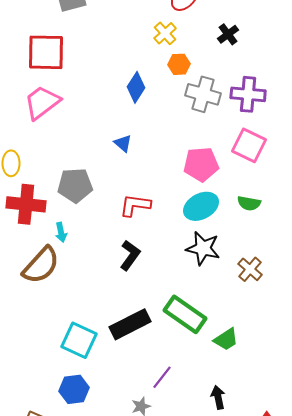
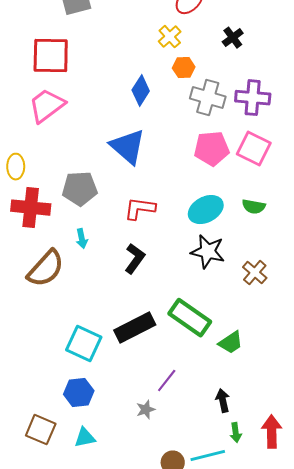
blue triangle: (123, 143) -> (128, 147), size x2.0
pink pentagon: (201, 164) -> (212, 149), moved
cyan arrow: (61, 232) -> (82, 239), moved

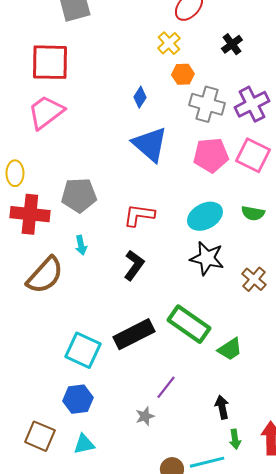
blue diamond: (141, 91) -> (140, 97), size x0.7
purple cross: (253, 98) -> (252, 104), turned -32
blue triangle: (128, 147) -> (150, 144), moved

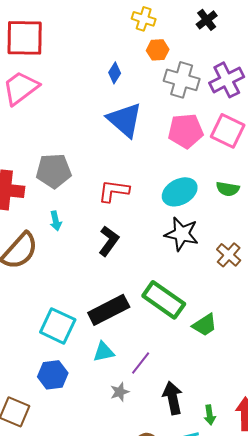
yellow cross: (169, 43) -> (144, 19), turned -30
black arrow: (222, 407) -> (173, 398), moved, size x1.4
cyan triangle: (84, 444) -> (104, 352), moved

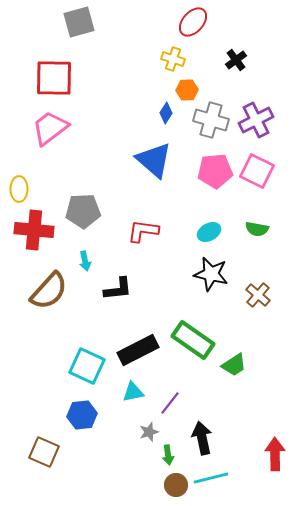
blue diamond: (115, 73) -> (166, 113), moved
cyan ellipse: (180, 192) -> (209, 232), size x0.7
black L-shape: (109, 241) -> (118, 289), moved, turned 48
green arrow: (210, 415) -> (168, 455), moved

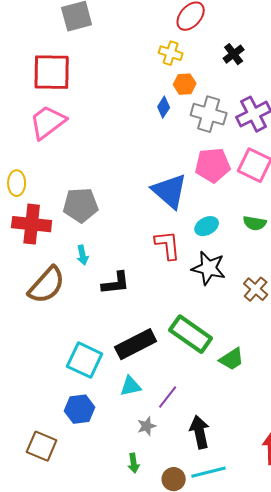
blue triangle: (154, 160) -> (170, 191), moved
red L-shape: (143, 231) -> (168, 245), moved, turned 76
green arrow: (168, 455) -> (134, 463), moved

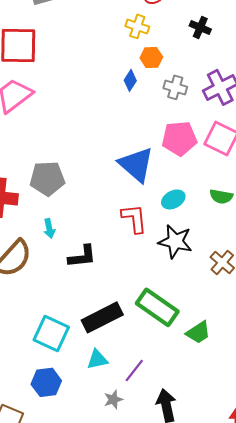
black cross: (234, 54) -> (200, 27), turned -30
gray cross: (209, 114) -> (175, 87), size x0.7

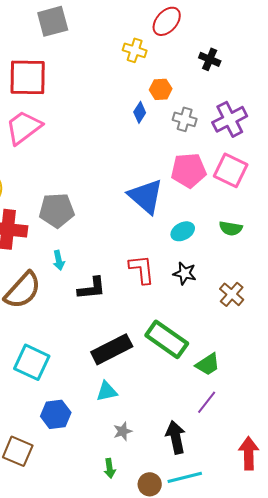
yellow cross: (137, 26) -> (135, 50), moved
red L-shape: (134, 218) -> (142, 269), moved
black star: (175, 241) -> (185, 273), size x0.7
cyan square: (51, 333) -> (32, 362), moved
purple line: (134, 370) -> (207, 402), moved

